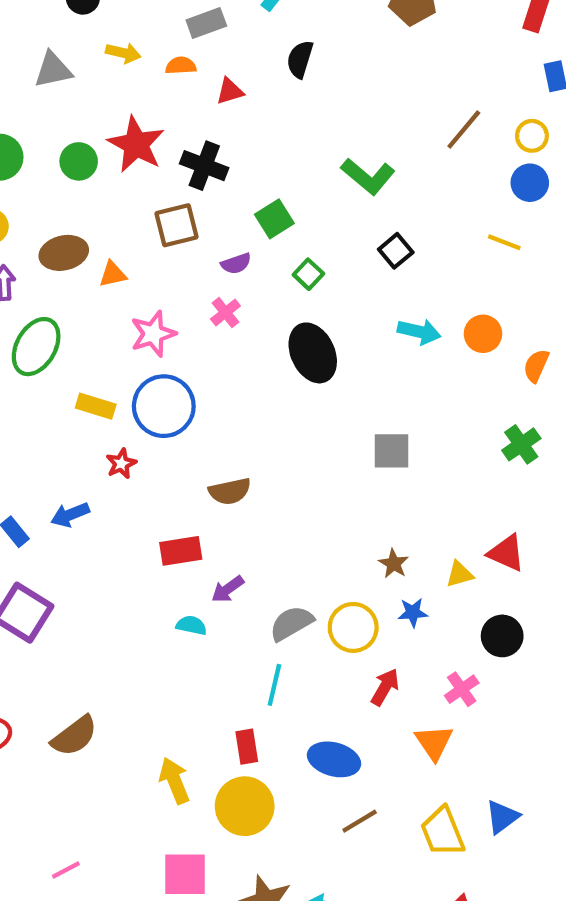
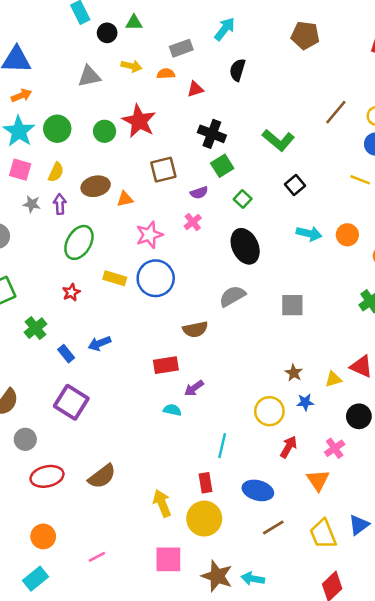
black cross: (204, 166) -> (212, 134), moved
red star: (121, 464) -> (71, 292), moved
gray semicircle: (291, 623) -> (232, 296), moved

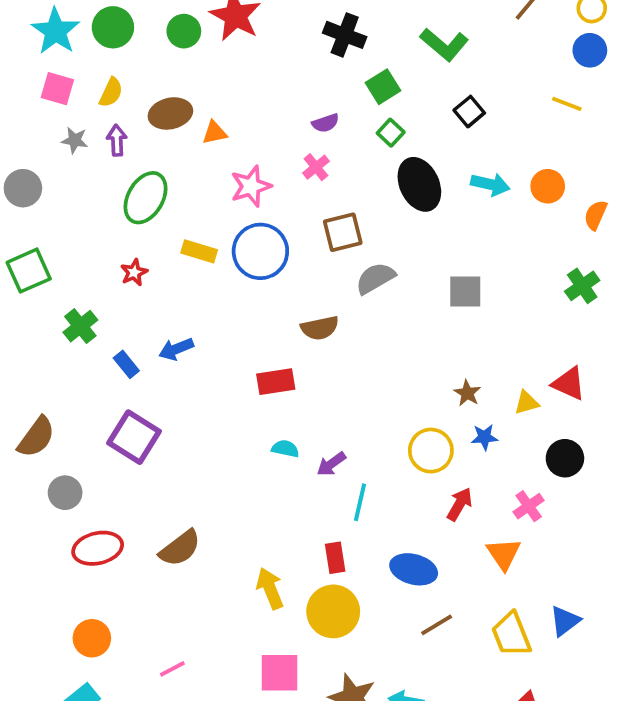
green square: (222, 166) -> (383, 87), moved
brown square: (163, 170) -> (343, 232), moved
black ellipse: (245, 246) -> (419, 184), moved
purple arrow: (194, 388) -> (331, 464), moved

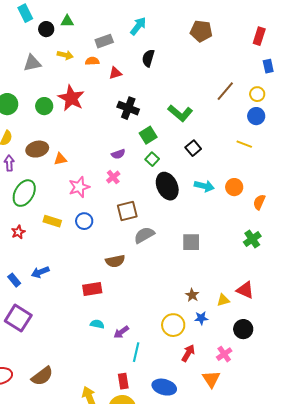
blue circle: (260, 251) -> (84, 221), size x0.6

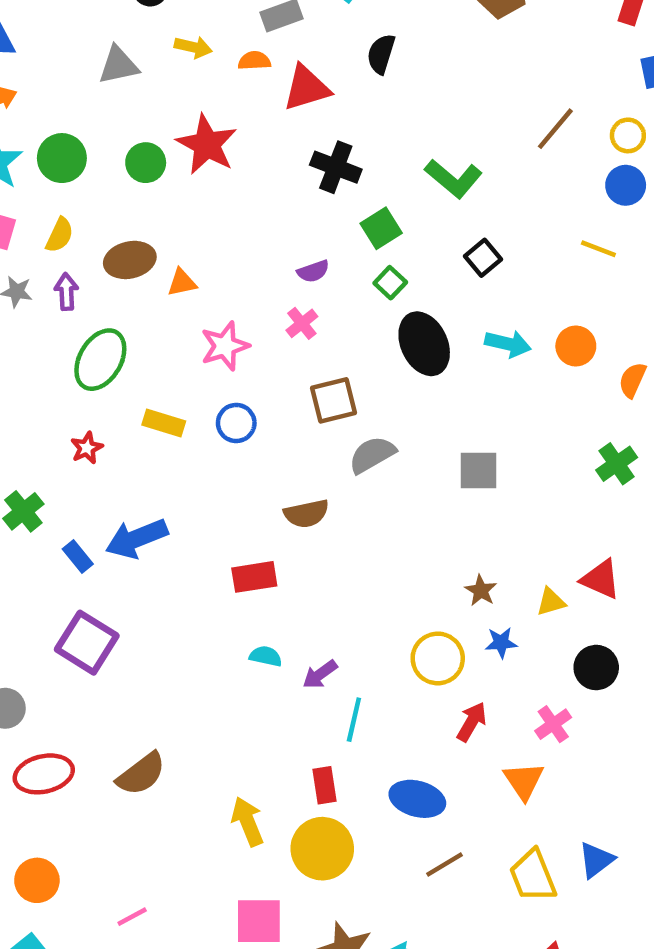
red triangle: (115, 73) -> (306, 88), size x1.6
blue arrow: (40, 272) -> (137, 538), size x1.5

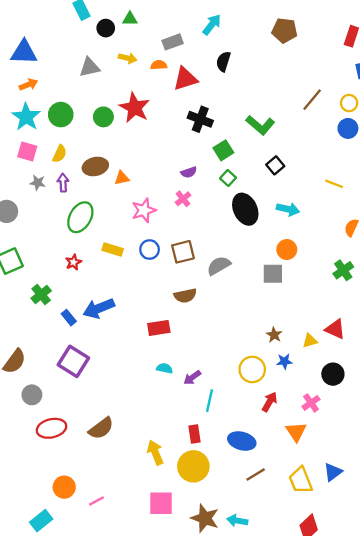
yellow line: (598, 249) -> (334, 184), moved
orange circle: (576, 346) -> (287, 250), moved
brown square: (334, 400) -> (183, 252), moved
orange circle: (37, 880) -> (64, 487), moved

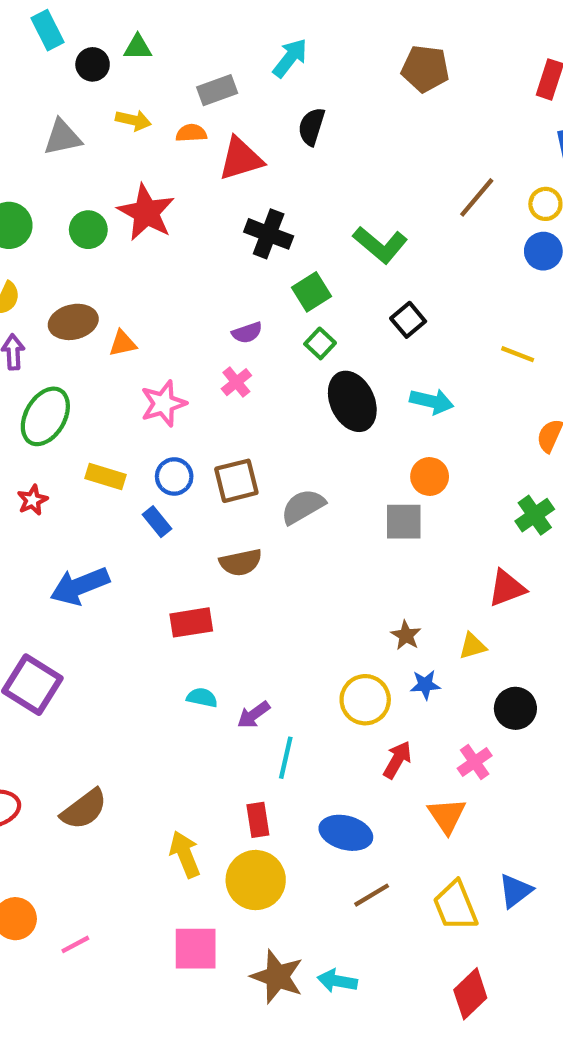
blue rectangle: (69, 318) -> (157, 522), moved
red triangle: (335, 329) -> (507, 588), moved, turned -45

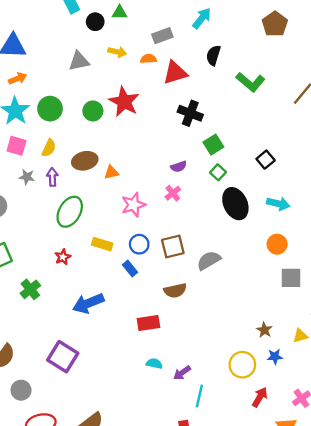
brown pentagon: (425, 69) -> (275, 24), turned 30
green L-shape: (380, 245) -> (250, 82), moved
gray square: (404, 522) -> (291, 278), moved

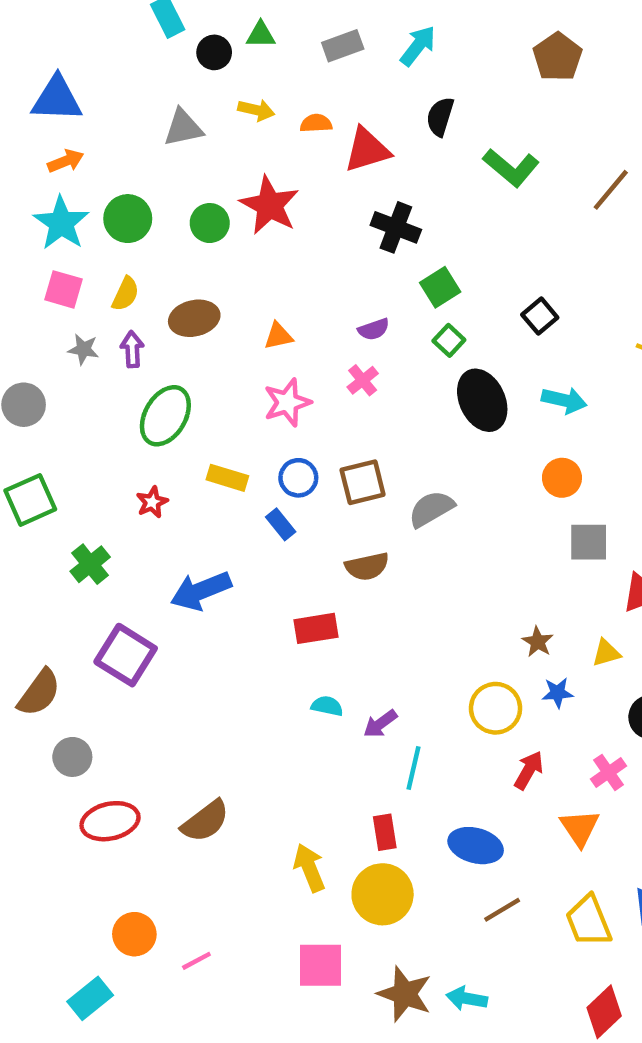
gray rectangle: (162, 36) -> (343, 46), moved
orange triangle: (111, 172) -> (278, 336), moved
purple square: (63, 357) -> (126, 655), moved

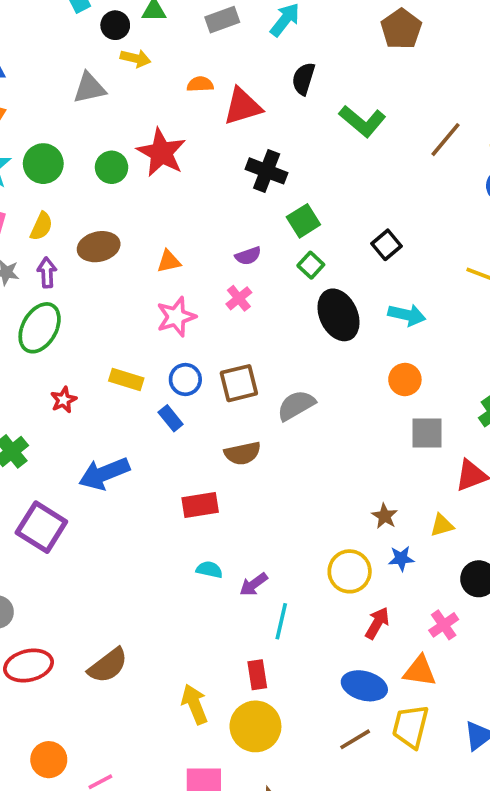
yellow arrow: (256, 110) -> (136, 58), moved
green ellipse: (165, 416) -> (40, 328), moved
orange triangle: (580, 828) -> (420, 671), turned -48
blue ellipse: (476, 846) -> (364, 686), moved
yellow trapezoid: (589, 921) -> (410, 726), moved, turned 36

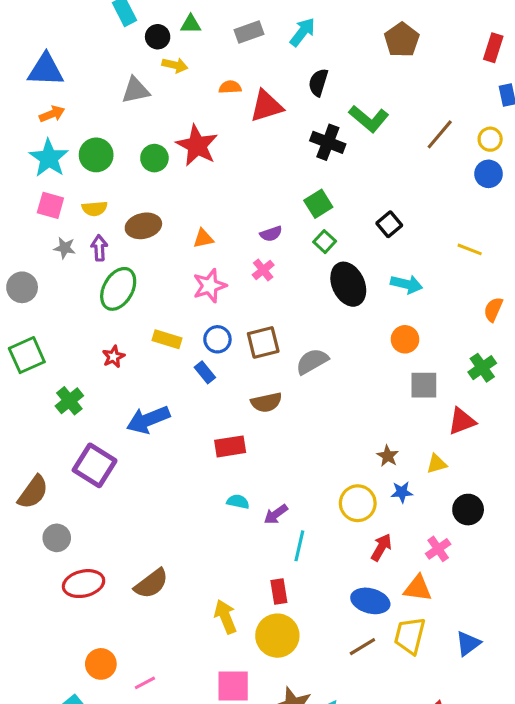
black cross: (267, 171) -> (328, 142), moved
yellow semicircle: (41, 226) -> (95, 209), turned 60
green ellipse: (40, 328) -> (118, 289), moved

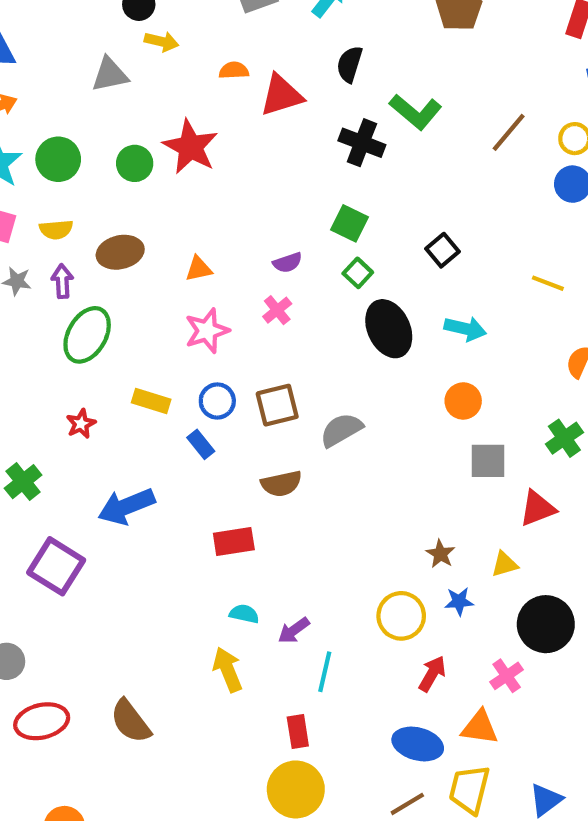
green square: (318, 204) -> (350, 223), turned -32
black circle: (468, 510) -> (546, 624), size x1.4
brown semicircle: (151, 584) -> (131, 721), turned 90
yellow arrow: (225, 617) -> (228, 670), moved

